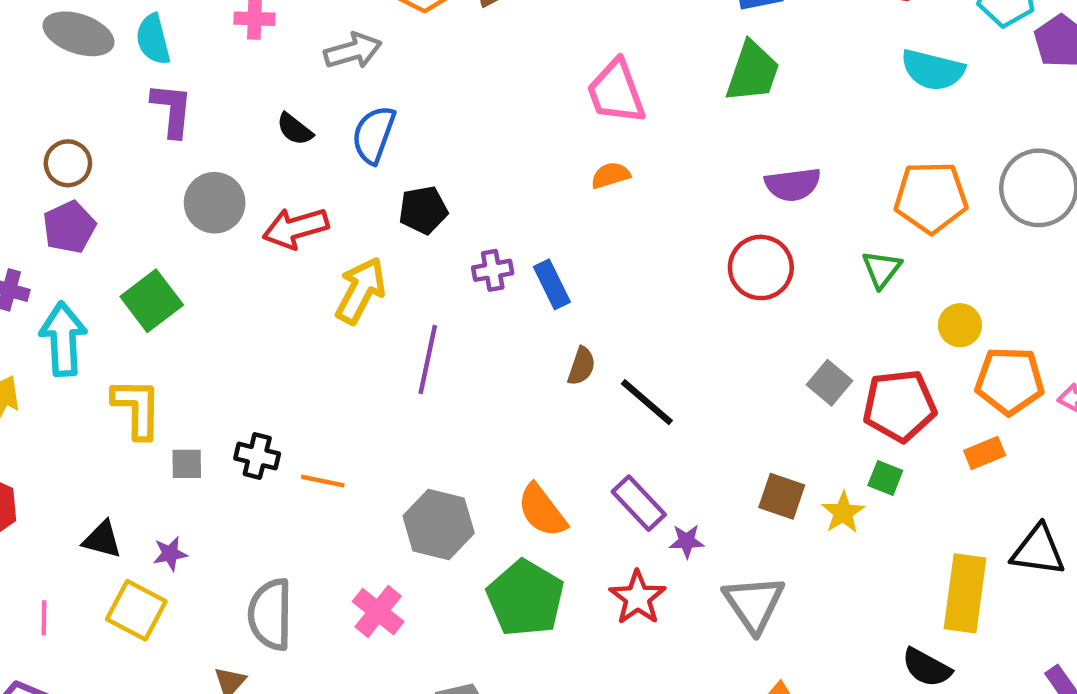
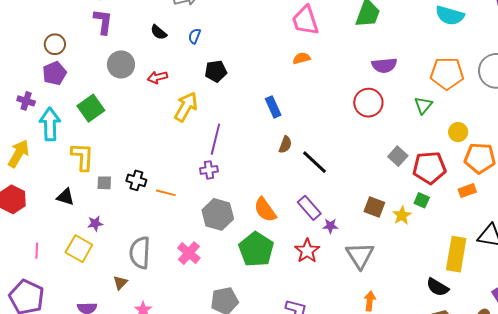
blue semicircle: (374, 135) -> (194, 36), size x0.6
red arrow: (296, 228) -> (157, 77), size x0.7
purple cross: (493, 270) -> (209, 170), moved
black triangle: (102, 540) -> (65, 197), moved

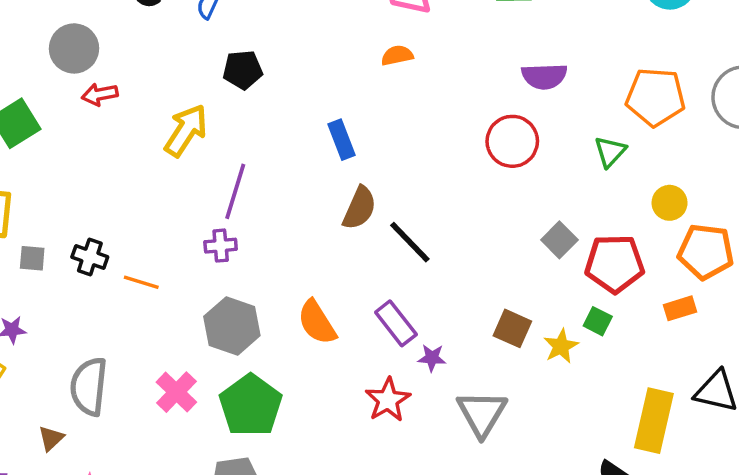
red arrow: (157, 77) -> (100, 94), moved
brown semicircle: (285, 145) -> (359, 208), size x1.4
green pentagon: (256, 249) -> (251, 405), moved

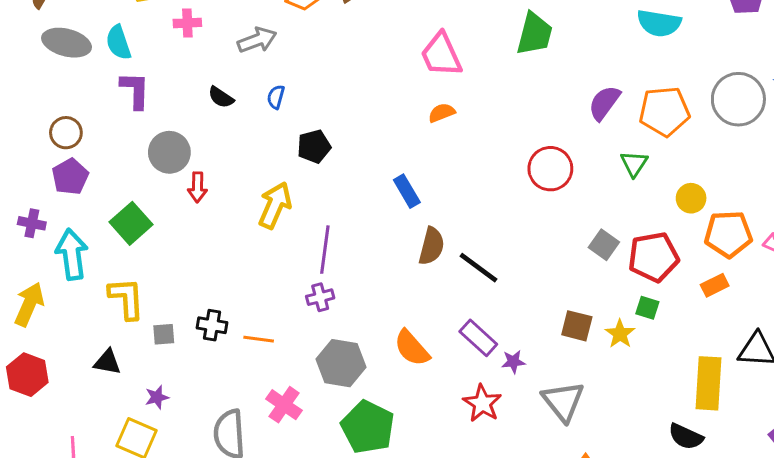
purple semicircle: (544, 76) -> (604, 103), moved, turned 138
red arrow: (100, 94) -> (197, 187), turned -68
pink cross: (176, 392) -> (284, 405), moved

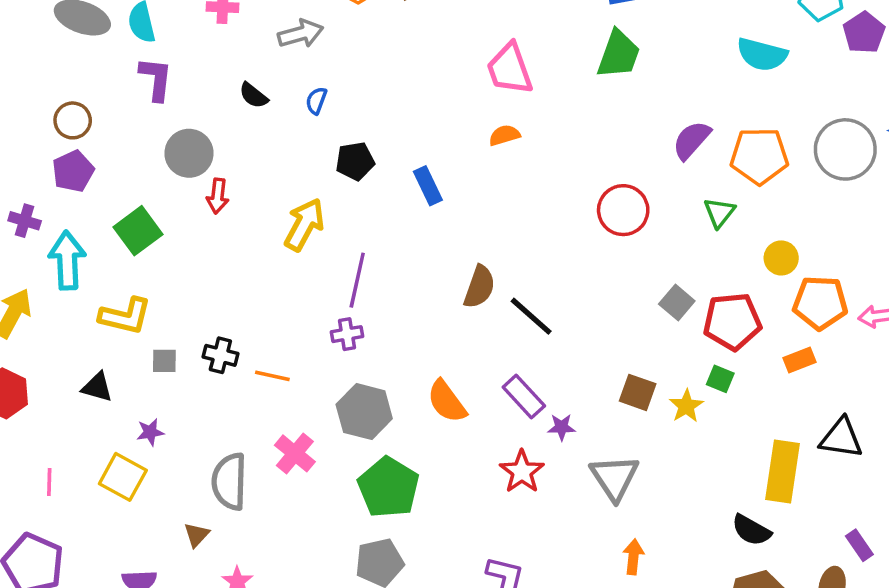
blue rectangle: (407, 191) -> (428, 186), moved
yellow L-shape: (126, 298) -> (125, 316), turned 102

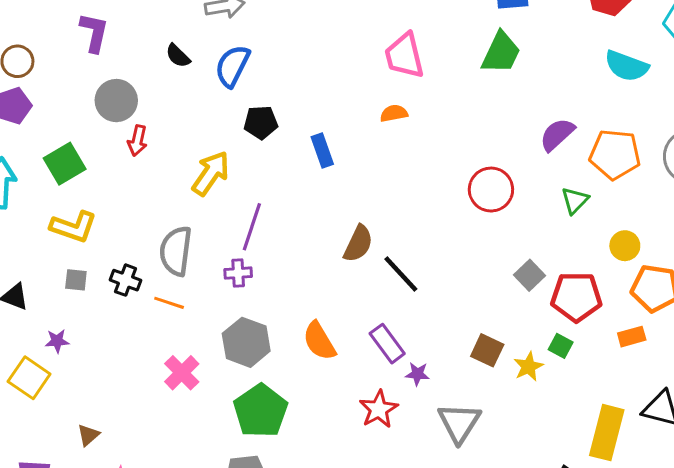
blue semicircle: (316, 101) -> (232, 66), size x1.8
yellow L-shape: (125, 316) -> (73, 227), moved
gray semicircle: (229, 481) -> (176, 251), moved

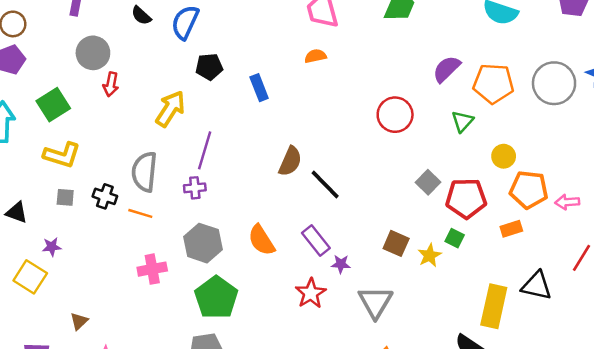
pink cross: (182, 373) -> (152, 269), turned 36

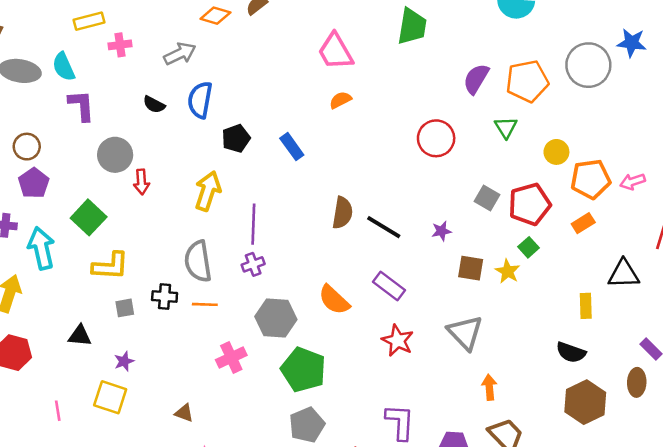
green square: (455, 238) -> (529, 247), turned 36
purple star: (341, 264) -> (441, 231), moved
yellow rectangle: (494, 306) -> (586, 306), size x0.6
brown triangle: (79, 321) -> (184, 413), moved, turned -42

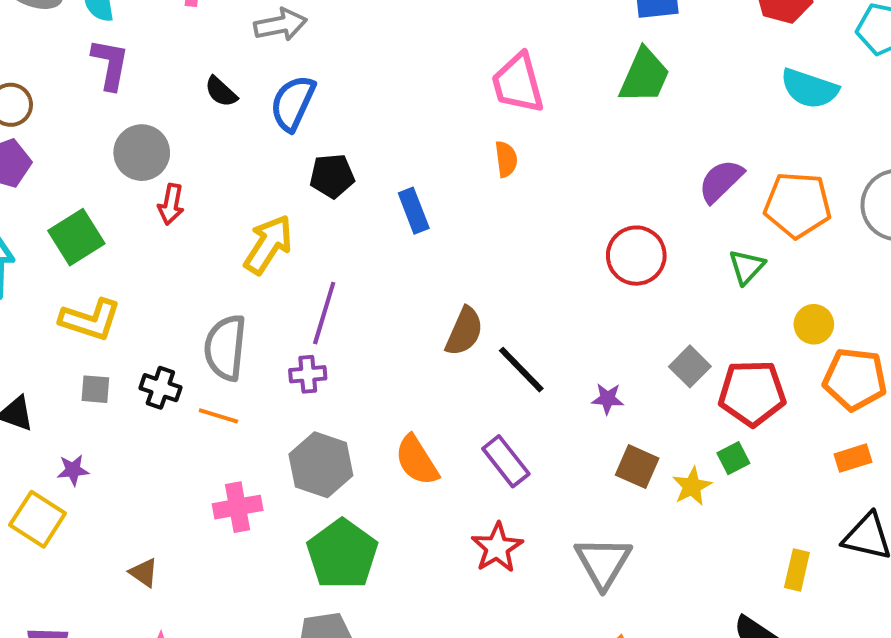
orange semicircle: (340, 100) -> (506, 159), turned 95
orange rectangle: (583, 223) -> (853, 458), moved

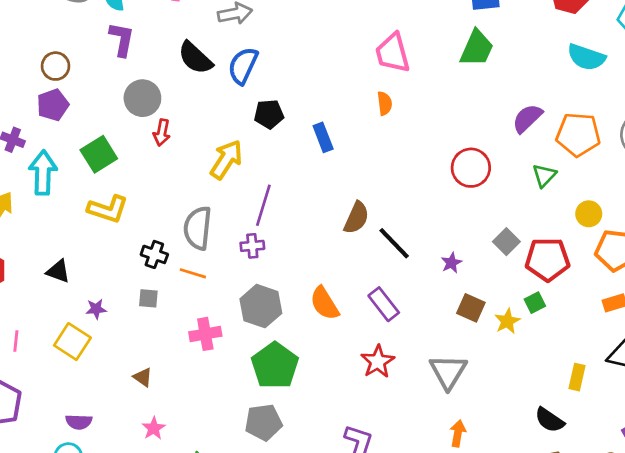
black semicircle: (221, 92) -> (195, 58), size x1.6
gray square: (95, 389) -> (148, 298), moved
purple star: (608, 399) -> (451, 263), turned -30

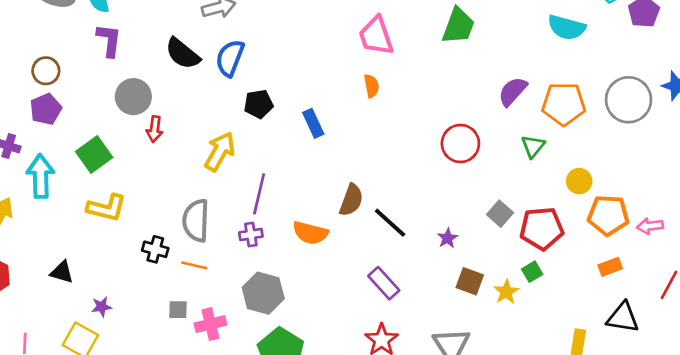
gray square: (148, 298) -> (178, 310), moved
orange semicircle: (324, 303) -> (310, 233), moved, turned -40

